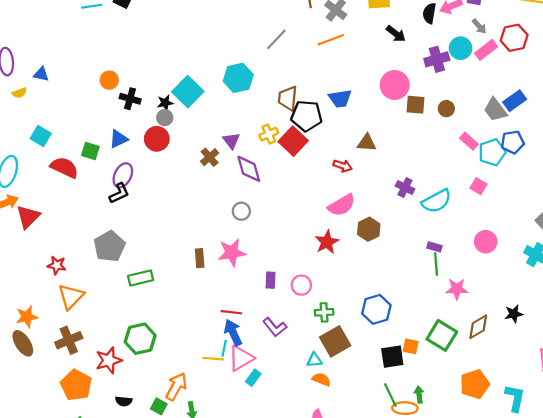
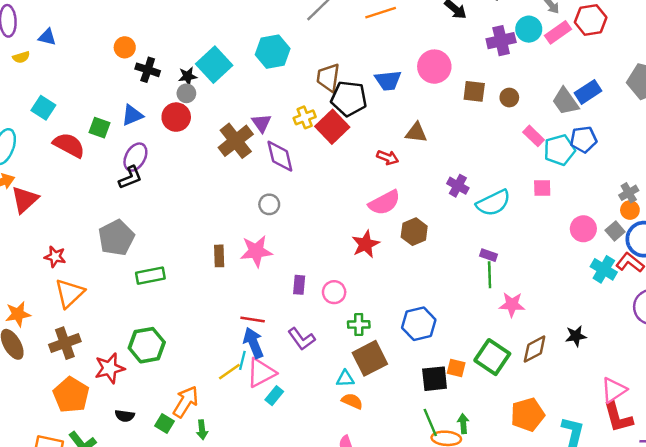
pink circle: (395, 85) -> (434, 67), moved
brown cross: (210, 157) -> (236, 141), size x1.6
pink square: (479, 186) -> (542, 188), turned -35
pink circle: (486, 242) -> (583, 229), moved
yellow line: (213, 359) -> (229, 372), turned -42

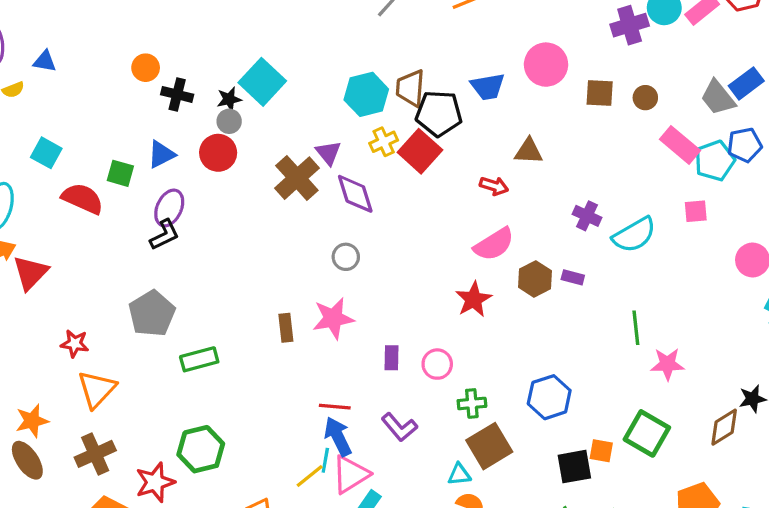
cyan hexagon: (273, 52) -> (366, 94), moved
pink rectangle: (534, 136) -> (680, 145), size x1.4
purple rectangle: (488, 255) -> (573, 277), moved
brown diamond: (535, 349) -> (724, 427), moved

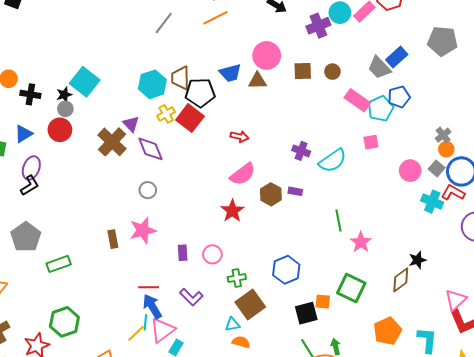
brown triangle: (529, 151) -> (257, 81), moved
pink star: (667, 364) -> (361, 242), turned -30

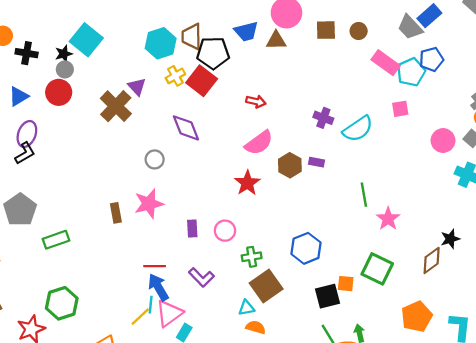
purple diamond: (151, 149) -> (186, 128), moved

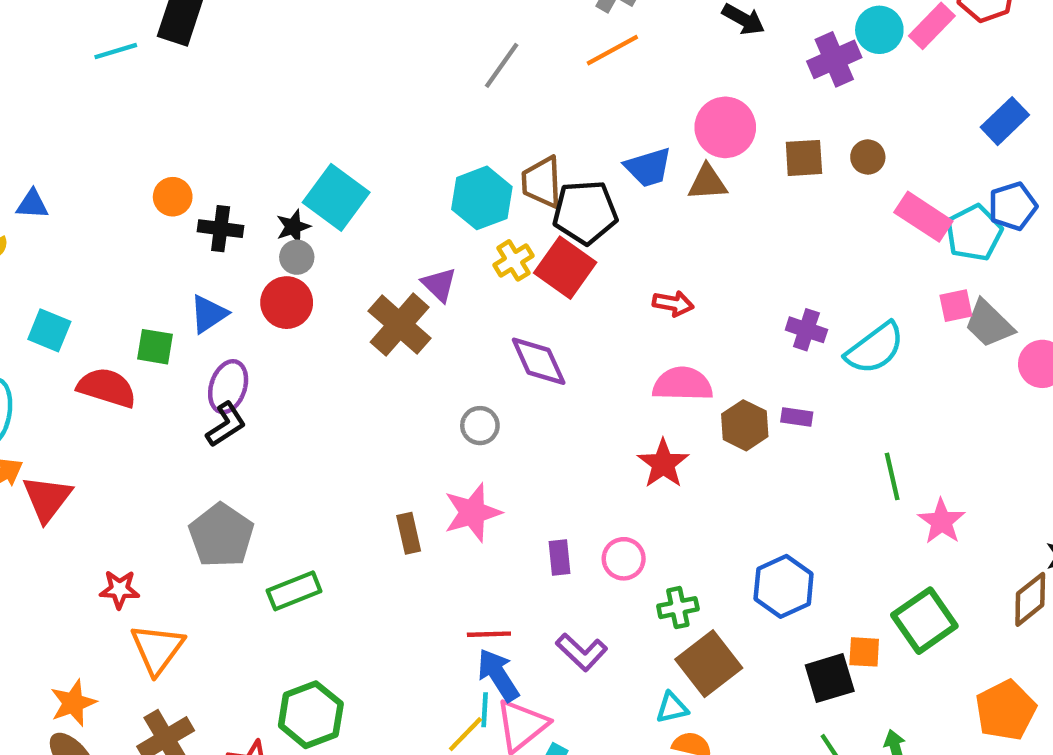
gray trapezoid: (410, 27) -> (989, 324), moved
pink semicircle: (259, 143) -> (683, 384), turned -140
green square: (377, 269) -> (924, 621), turned 32

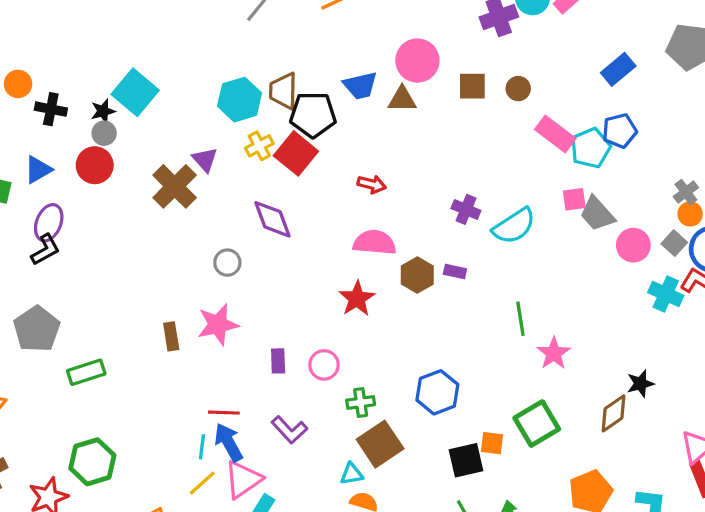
cyan line: (485, 710) -> (202, 447), moved

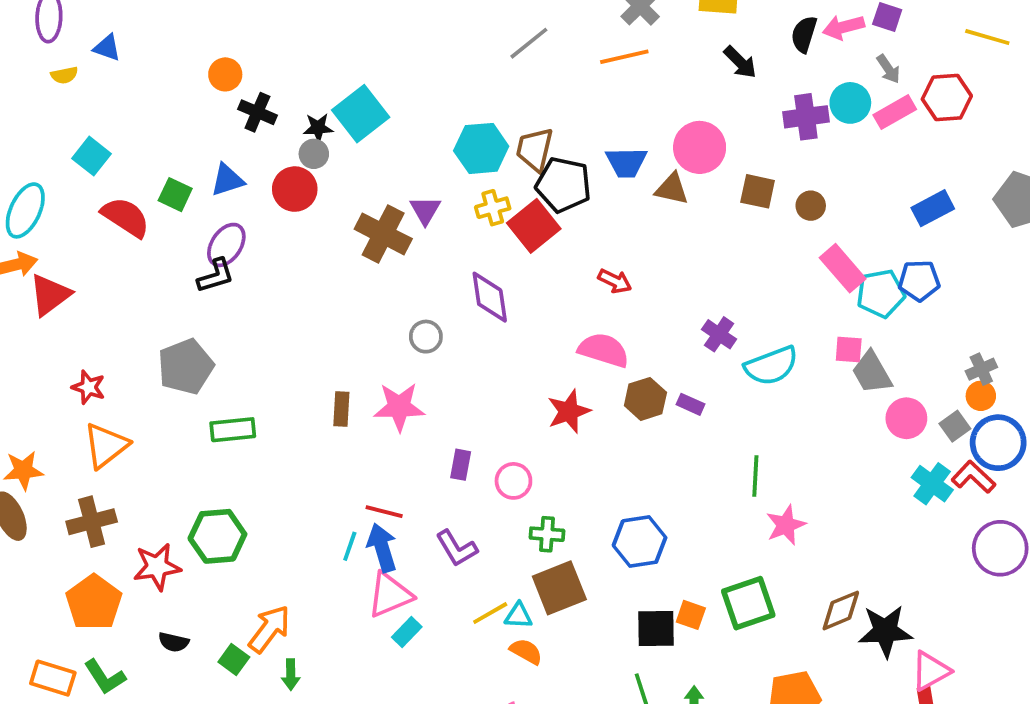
brown cross: (175, 186) -> (383, 234), turned -30
black star: (640, 384) -> (885, 631), moved, size x1.6
yellow line: (202, 483) -> (490, 613), moved

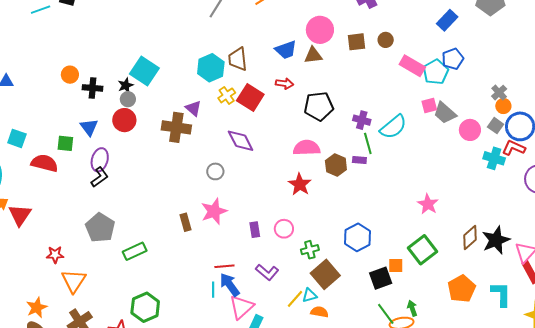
blue triangle: (227, 180) -> (89, 127), turned -30
black pentagon: (563, 185) -> (319, 106), moved
red arrow: (615, 281) -> (285, 84), moved
green line: (755, 476) -> (368, 143), moved

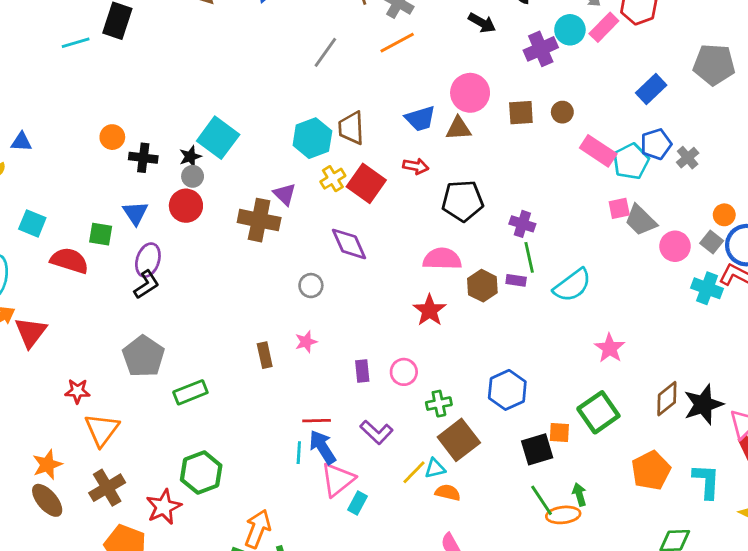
gray cross: (499, 93) -> (688, 158), moved
cyan semicircle: (393, 127) -> (572, 285), moved
pink star: (214, 211) -> (306, 342), size x0.6

